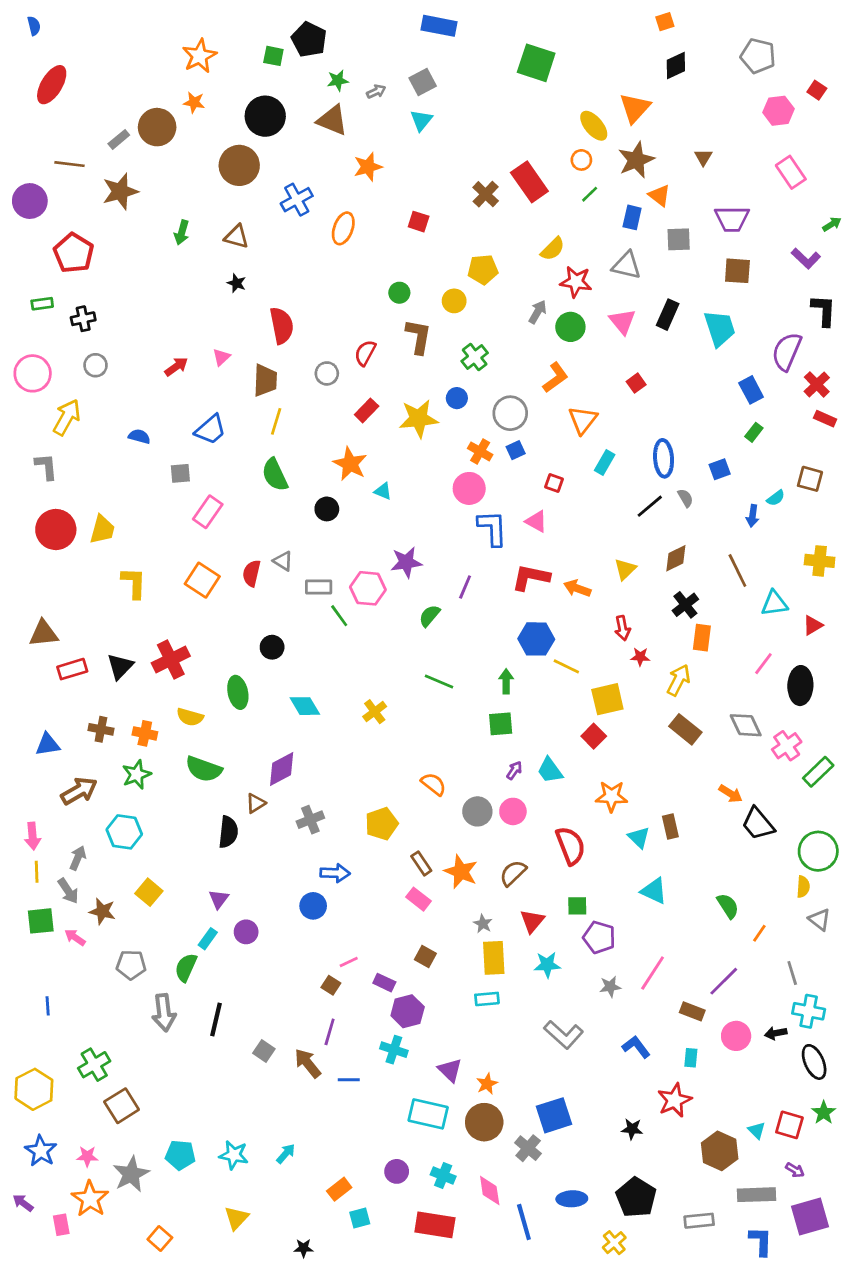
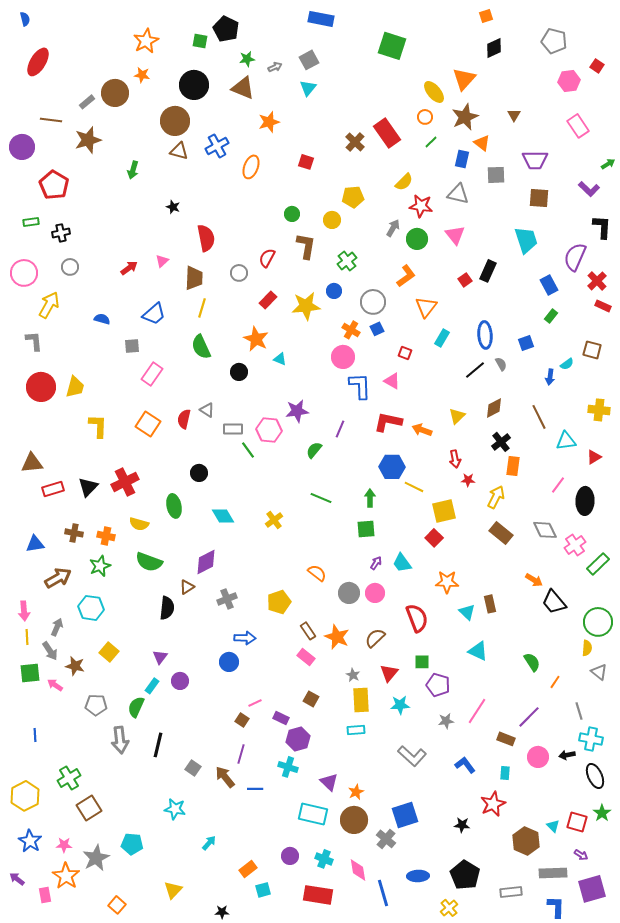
brown triangle: (236, 237) -> (179, 151), moved
black rectangle: (668, 315) -> (488, 271), moved
cyan star: (234, 1155) -> (175, 809), moved

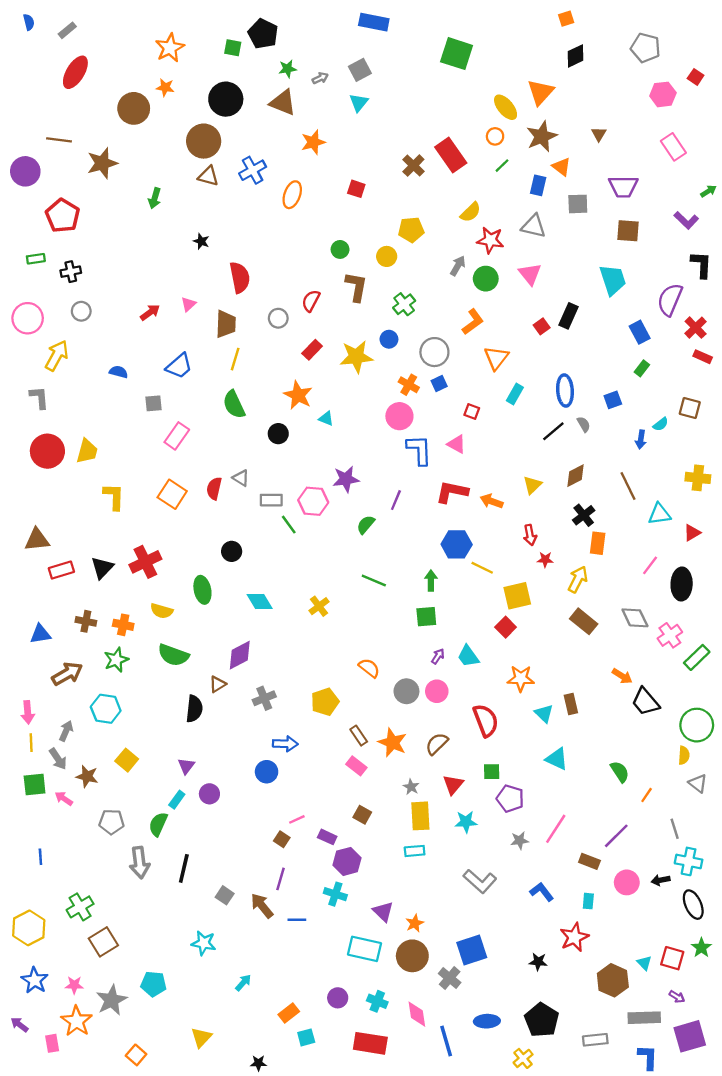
red ellipse: (38, 62) -> (75, 72), moved
gray rectangle: (87, 102) -> (67, 30), moved

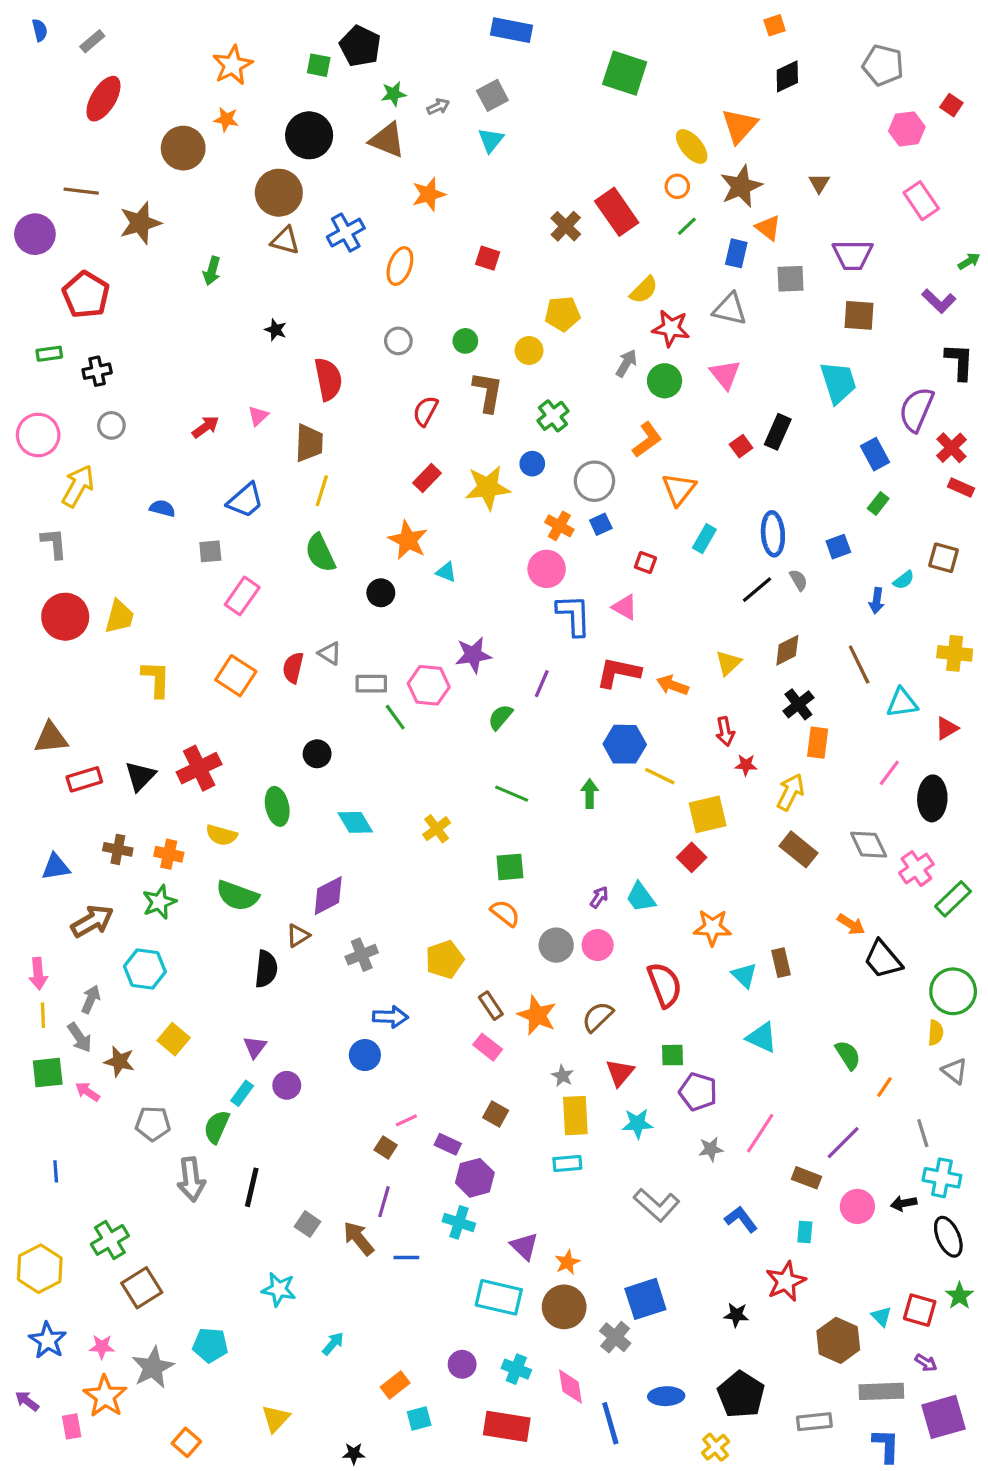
gray circle: (278, 318) -> (398, 341), moved
green square: (426, 617) -> (510, 867), moved

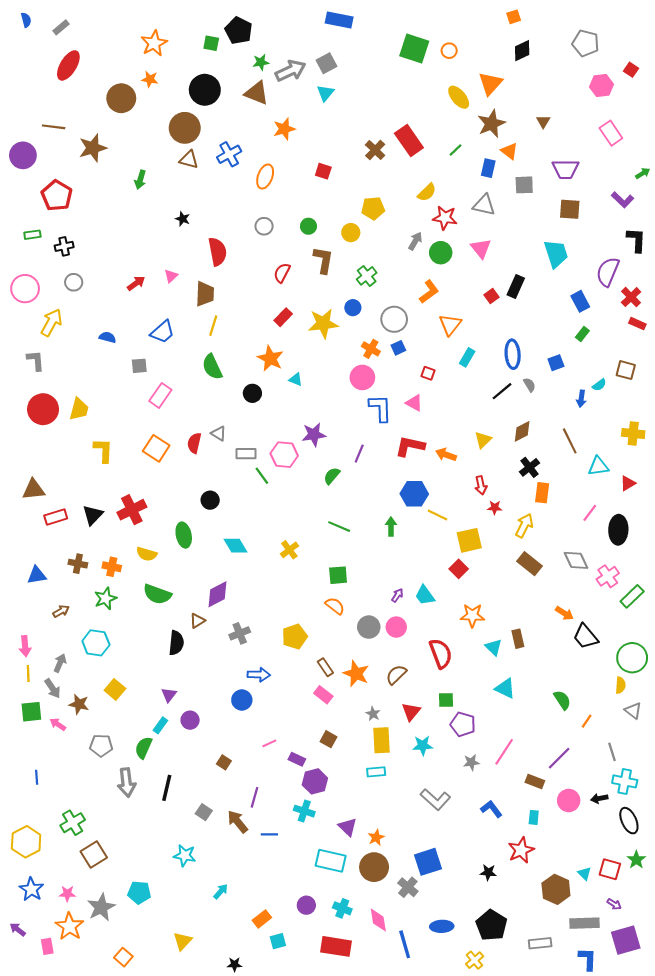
gray arrow: (438, 107) -> (290, 71), size x2.0
orange circle: (677, 186) -> (449, 51), moved
brown arrow: (92, 921) -> (61, 611), size x0.6
brown square: (386, 1148) -> (224, 762), moved

